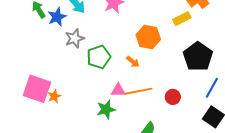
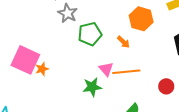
gray star: (75, 38) -> (68, 13), turned -30
pink triangle: (118, 90) -> (106, 69), turned 42
red circle: (173, 97) -> (166, 86), moved

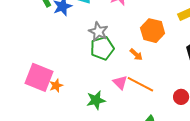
gray star: (68, 13) -> (98, 32), moved
orange line: (126, 72) -> (140, 84), turned 36
green star: (92, 87) -> (96, 100), moved

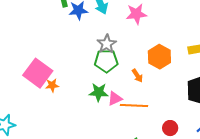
pink triangle: (120, 82) -> (115, 99), turned 35
orange line: (140, 84) -> (134, 105), turned -40
green star: (96, 100) -> (99, 92), moved

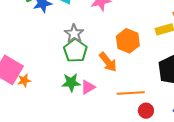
green pentagon: (106, 61) -> (75, 51), turned -30
orange arrow: (137, 76) -> (108, 62), size x1.5
orange line: (134, 105) -> (131, 93), moved

